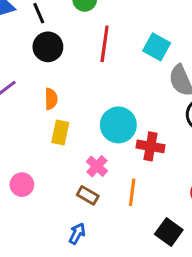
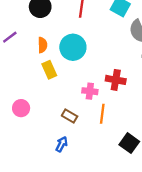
cyan circle: (118, 125) -> (73, 47), moved
yellow rectangle: (60, 133) -> (49, 70), turned -36
pink cross: (97, 166) -> (90, 91), moved, turned -35

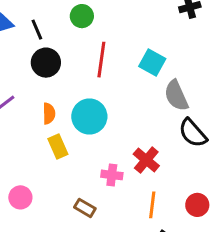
red cross: (116, 80) -> (146, 160), turned 30
orange line: (102, 114) -> (152, 205), moved

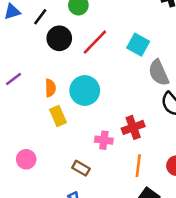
black line: (37, 30) -> (40, 17), turned 60
red line: (101, 60) -> (95, 42), turned 36
black circle: (46, 63) -> (59, 38), moved
red cross: (146, 160) -> (133, 127), turned 30

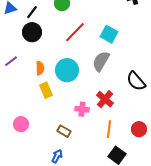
black circle: (59, 38) -> (32, 32), moved
gray semicircle: (159, 73) -> (101, 61), moved, turned 55
red cross: (133, 127) -> (105, 99), turned -30

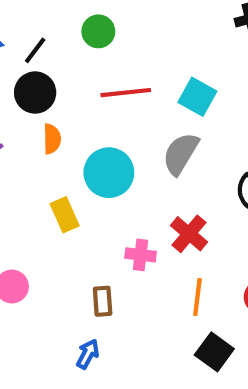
red line: (75, 32) -> (126, 93), turned 40
orange semicircle: (40, 68) -> (52, 139), moved
brown rectangle: (64, 131) -> (103, 301), turned 56

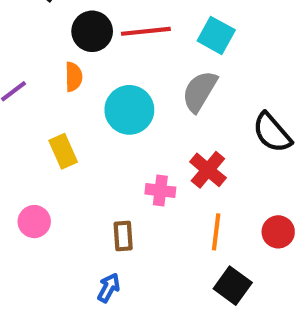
black circle: (35, 93) -> (92, 31), moved
yellow rectangle: (65, 215) -> (63, 151), moved

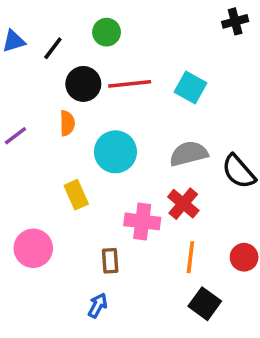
gray semicircle: (200, 91) -> (189, 154), moved, turned 45
yellow rectangle: (63, 151) -> (76, 195), moved
pink cross: (160, 191) -> (142, 221), size x1.4
pink circle: (34, 222) -> (33, 248), size x1.4

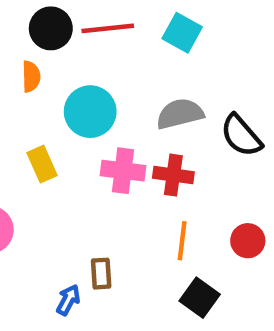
red cross: (183, 204) -> (173, 175), turned -32
pink cross: (142, 221) -> (123, 171), moved
brown rectangle: (110, 261) -> (101, 274), moved

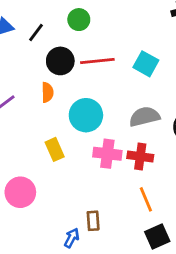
orange line: (182, 241) -> (146, 199), turned -30
black square: (200, 298) -> (157, 236), turned 30

